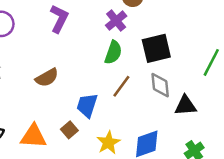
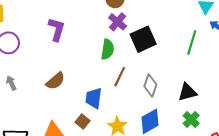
purple cross: (116, 21) -> (118, 22), moved
gray diamond: (160, 85) -> (150, 85), moved, turned 35
black triangle: (185, 105) -> (187, 92), moved

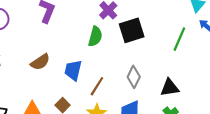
brown line: (120, 77) -> (97, 86), moved
blue trapezoid: (94, 98) -> (73, 70), moved

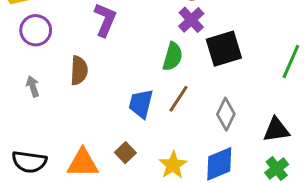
brown semicircle: (40, 62) -> (79, 70), moved, turned -54
brown line: (97, 86) -> (179, 99), moved

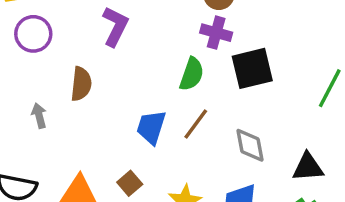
purple cross: (191, 20) -> (216, 33), turned -35
gray arrow: (33, 86) -> (39, 116), moved
gray diamond: (226, 114) -> (250, 145), turned -40

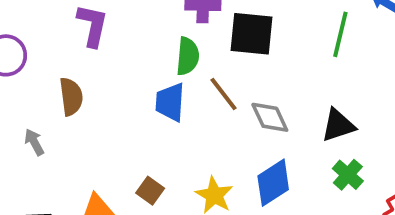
black square: (252, 68) -> (252, 34), turned 33
brown line: (196, 124) -> (224, 94), moved, turned -60
blue trapezoid: (151, 127) -> (170, 102), moved

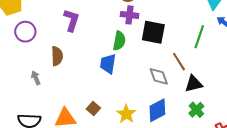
brown line: (224, 94) -> (179, 62), moved

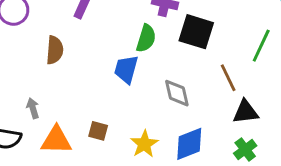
gray diamond: (159, 76) -> (177, 93), moved
gray arrow: (36, 78) -> (33, 108), moved
brown square: (93, 108) -> (98, 131), turned -32

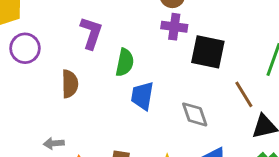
green semicircle: (146, 38) -> (125, 62), moved
gray arrow: (33, 108) -> (54, 143), turned -72

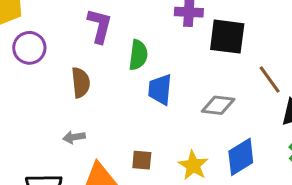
gray diamond: (195, 114) -> (218, 105), turned -60
gray arrow: (54, 143) -> (74, 137), moved

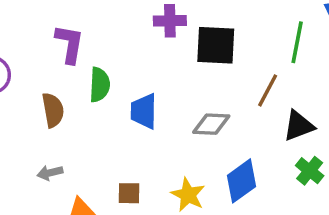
green semicircle: (138, 55) -> (100, 85), moved
brown line: (270, 79) -> (268, 90), turned 68

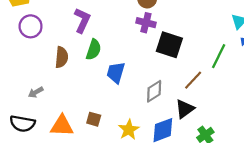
gray diamond: (211, 124) -> (154, 91), turned -50
black triangle: (299, 126) -> (185, 109), moved, turned -30
gray arrow: (50, 173) -> (36, 92), moved, turned -32

